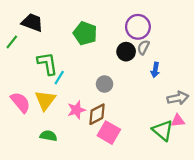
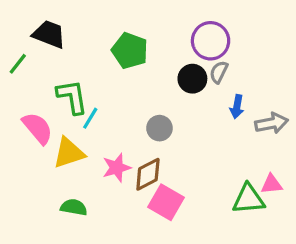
gray arrow: (178, 98) -> (272, 123), moved
yellow triangle: (45, 100) -> (69, 153), turned 35
pink semicircle: (20, 102) -> (38, 128), moved
green triangle: (163, 130) -> (248, 199), turned -45

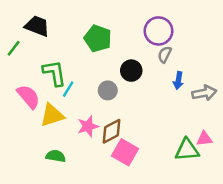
black circle: (192, 79) -> (131, 71), moved
gray circle: (159, 128) -> (108, 90), moved

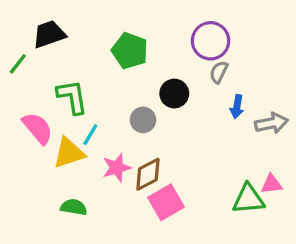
black trapezoid: (37, 26) -> (49, 34), turned -40
cyan line: (68, 89) -> (90, 135), moved
pink square: (125, 152) -> (166, 202), turned 30

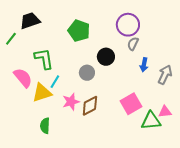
gray arrow: (271, 123) -> (165, 75), turned -54
pink square: (166, 202) -> (131, 104), moved
green semicircle: (74, 207) -> (45, 126), turned -98

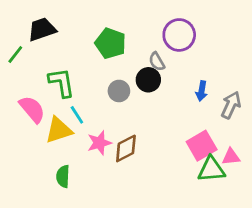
gray semicircle: (133, 44) -> (157, 62), moved, turned -56
gray circle: (87, 73) -> (119, 91), moved
cyan line: (55, 82) -> (77, 115), turned -64
pink square: (131, 104) -> (202, 146), moved

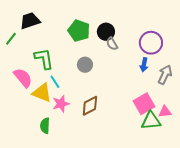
purple circle: (179, 35) -> (151, 43), moved
black circle: (148, 80) -> (106, 32), moved
yellow triangle: (59, 130) -> (42, 93), turned 40
pink star: (99, 143) -> (61, 104), moved

